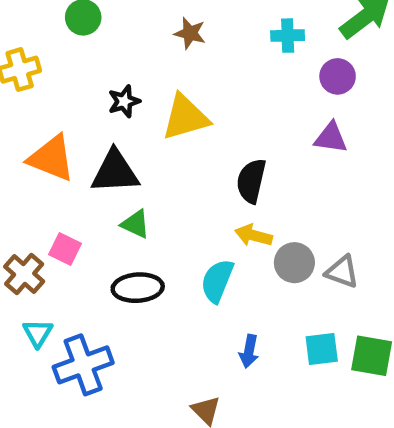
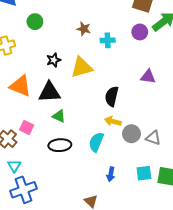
cyan cross: (288, 36) -> (108, 40), moved
purple circle: (338, 76) -> (140, 32), moved
blue cross: (83, 365) -> (24, 190), moved

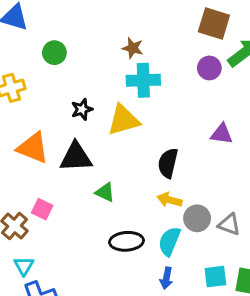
brown star: (84, 29) -> (133, 48), moved
cyan cross: (108, 40) -> (143, 80), moved, size x1.5
green triangle: (59, 116) -> (105, 192), moved
cyan semicircle: (96, 142) -> (169, 241), moved
black ellipse: (60, 145) -> (126, 241), moved

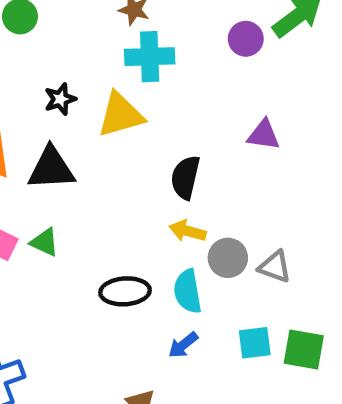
green triangle: (105, 192) -> (45, 242), moved
cyan semicircle: (169, 241) -> (188, 291), turned -32
blue arrow: (166, 278) -> (183, 345), turned 40

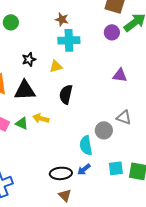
yellow triangle: (121, 115) -> (56, 66), size x0.6
black semicircle: (185, 177) -> (66, 94), moved
yellow arrow: (188, 231) -> (41, 118), moved
gray triangle: (275, 267) -> (124, 117), moved
black ellipse: (125, 291) -> (61, 173), moved

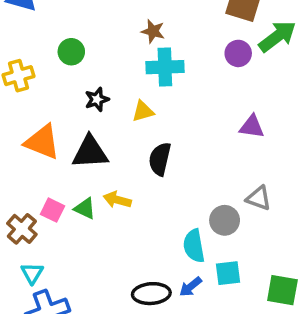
green circle: (11, 22) -> (71, 52), moved
cyan square: (116, 168) -> (228, 273), moved

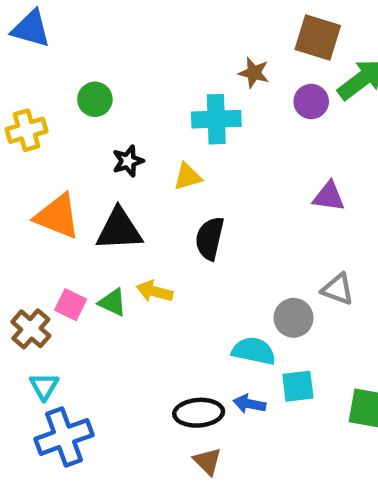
brown star: (153, 31) -> (254, 73), moved
cyan semicircle: (194, 246) -> (254, 351), turned 112
blue arrow: (190, 287) -> (249, 404), turned 50

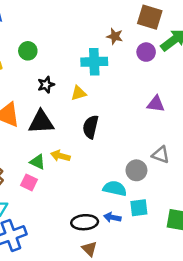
pink square: (71, 305) -> (29, 182), moved

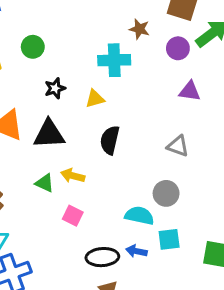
purple triangle: (156, 104) -> (190, 91), moved
gray triangle: (161, 155) -> (178, 146), moved
pink square: (29, 182) -> (73, 216), moved

